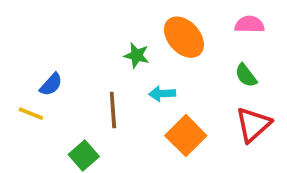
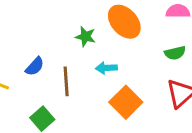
green semicircle: (246, 75) -> (175, 53), turned -66
blue semicircle: (51, 85) -> (35, 66), moved

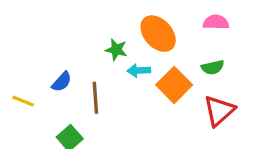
cyan arrow: (106, 68) -> (139, 71), moved
orange square: (126, 102) -> (174, 85), moved

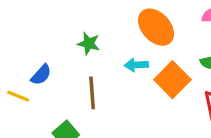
green star: (116, 50) -> (89, 44), moved
blue semicircle: (62, 82) -> (41, 75), moved

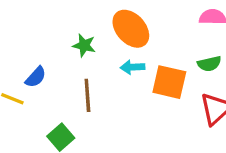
orange ellipse: (156, 27) -> (131, 29), moved
orange square: (172, 80) -> (169, 82), turned -32

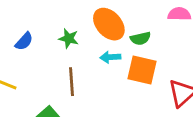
green semicircle: (209, 64) -> (140, 38), moved
blue semicircle: (36, 77) -> (24, 41), moved

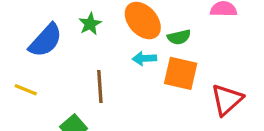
green star: (69, 38) -> (90, 24), moved, turned 30
blue semicircle: (24, 41) -> (46, 40), size x1.6

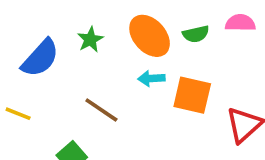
green semicircle: (179, 37) -> (196, 34), moved
brown line: (100, 86) -> (101, 110), turned -52

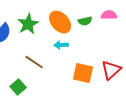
green star: (90, 40) -> (28, 24), size x1.5
orange square: (192, 95) -> (83, 73), moved

